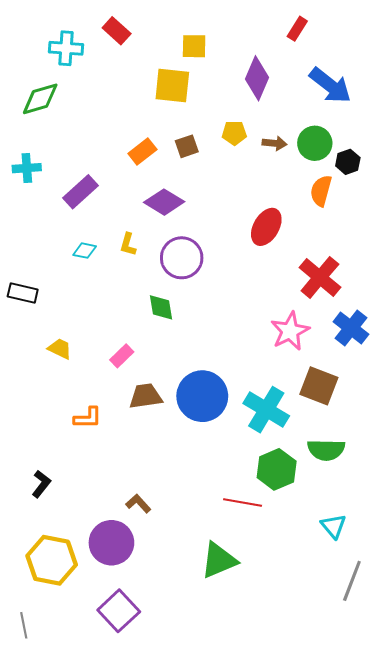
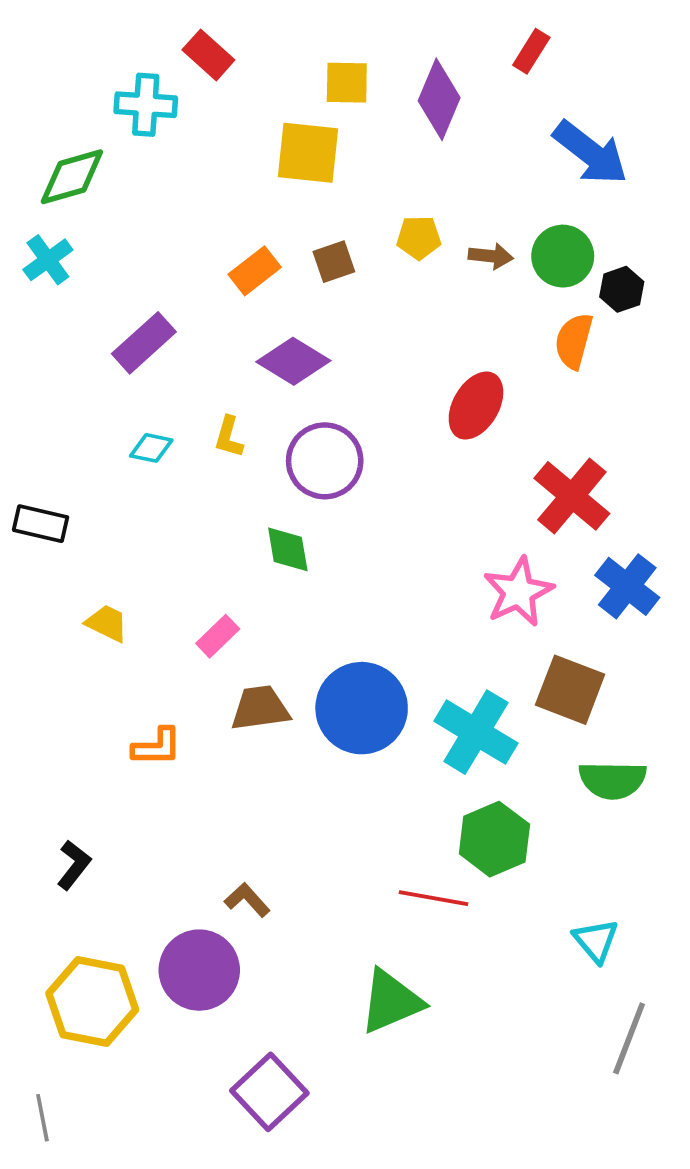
cyan cross: (66, 48) -> (146, 105), moved
purple diamond: (257, 78) -> (439, 99), moved
cyan cross: (27, 168) -> (48, 260), moved, turned -32
green semicircle: (326, 450) -> (613, 780), moved
purple square: (119, 611) -> (269, 1092), moved

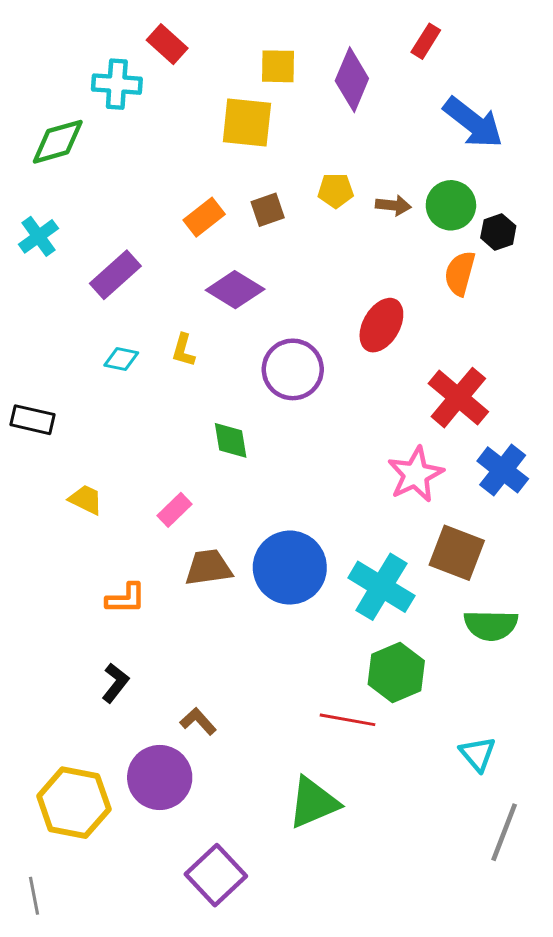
cyan cross: (48, 260) -> (38, 236), moved
purple circle: (325, 461) -> (293, 369), moved
black L-shape: (74, 865) -> (115, 683), moved

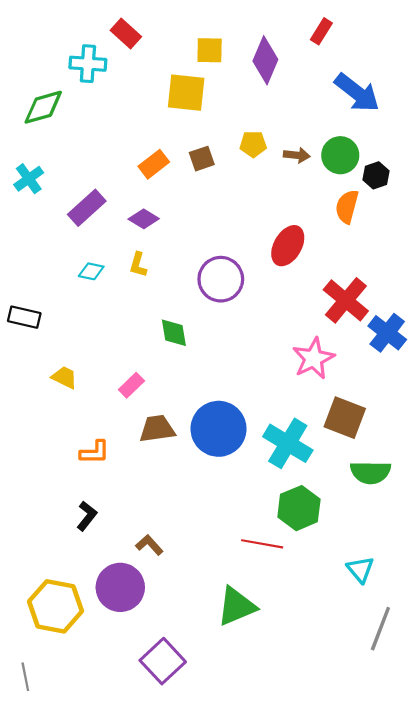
purple diamond: (235, 290) -> (144, 219), moved, size x0.7
blue cross: (503, 470) -> (387, 333), moved

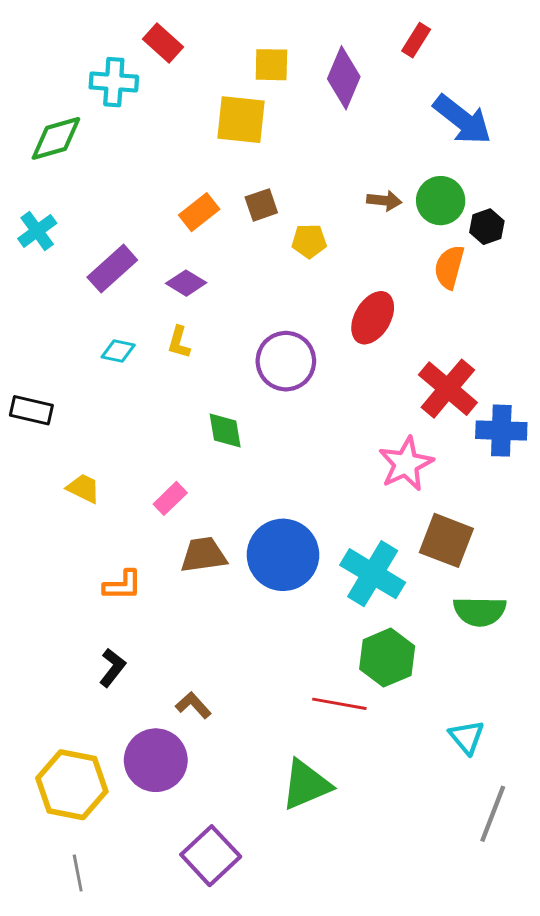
yellow pentagon: (253, 144) -> (309, 241), moved
blue cross: (387, 333) -> (501, 431), turned -36
gray line: (25, 677) -> (78, 873), moved

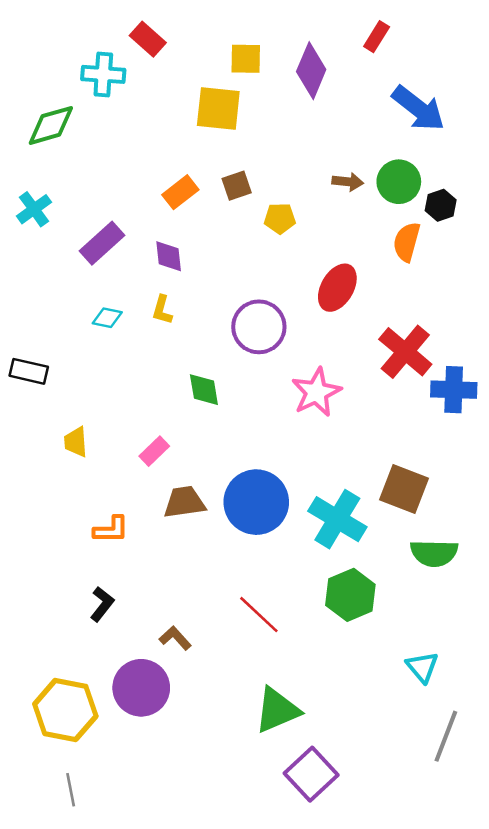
purple diamond: (186, 283) -> (169, 256), turned 52
pink star: (406, 464) -> (316, 392), moved
yellow trapezoid: (83, 488) -> (76, 442), turned -120
red line: (339, 704) -> (259, 615), moved, turned 33
purple square: (211, 856) -> (311, 774), moved

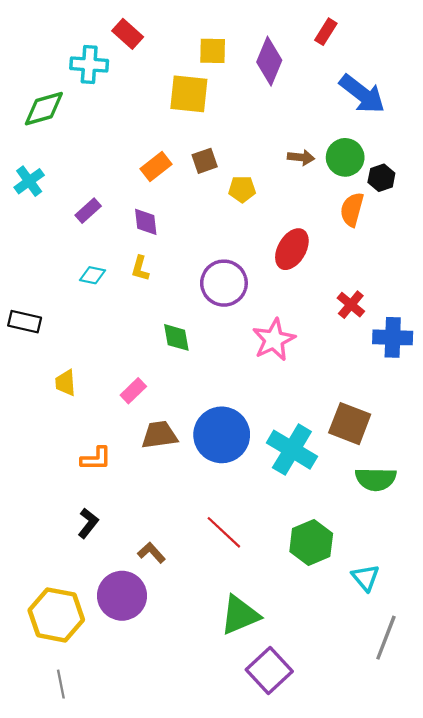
purple rectangle: (102, 243) -> (88, 211), size x0.7
red cross: (405, 352) -> (351, 305), size x0.6
green hexagon: (350, 595) -> (311, 542), moved

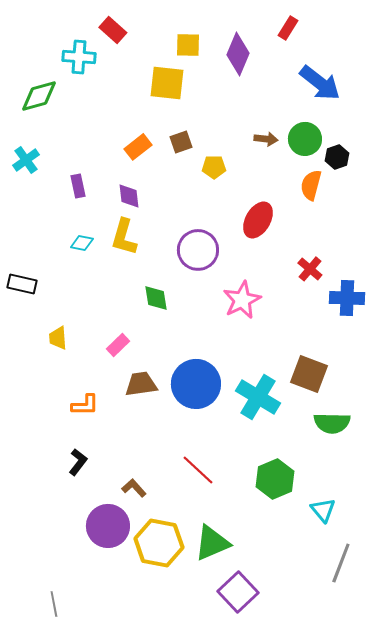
purple rectangle: (88, 211) -> (78, 186), turned -60
yellow L-shape: (140, 268) -> (124, 237), size x1.6
yellow hexagon: (56, 615) -> (159, 543), moved

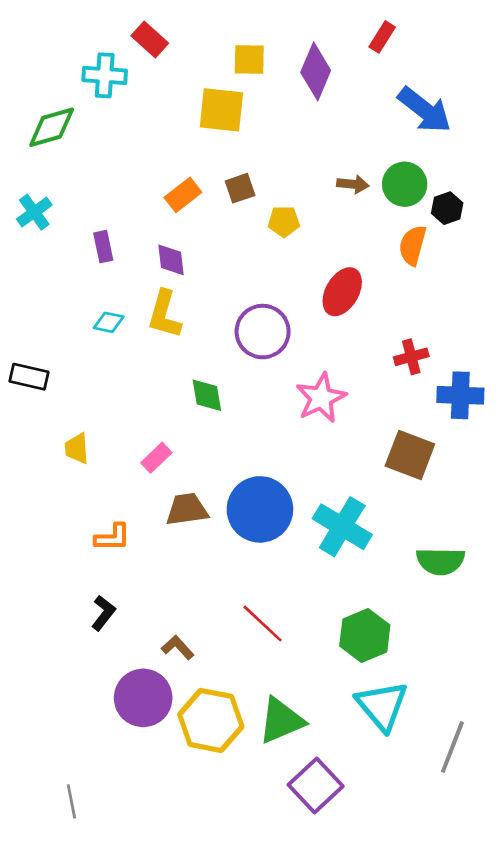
red cross: (310, 269) -> (411, 357), turned 35
brown square: (309, 374) -> (410, 455), moved
cyan triangle: (323, 510) -> (382, 706), moved, size x1.6

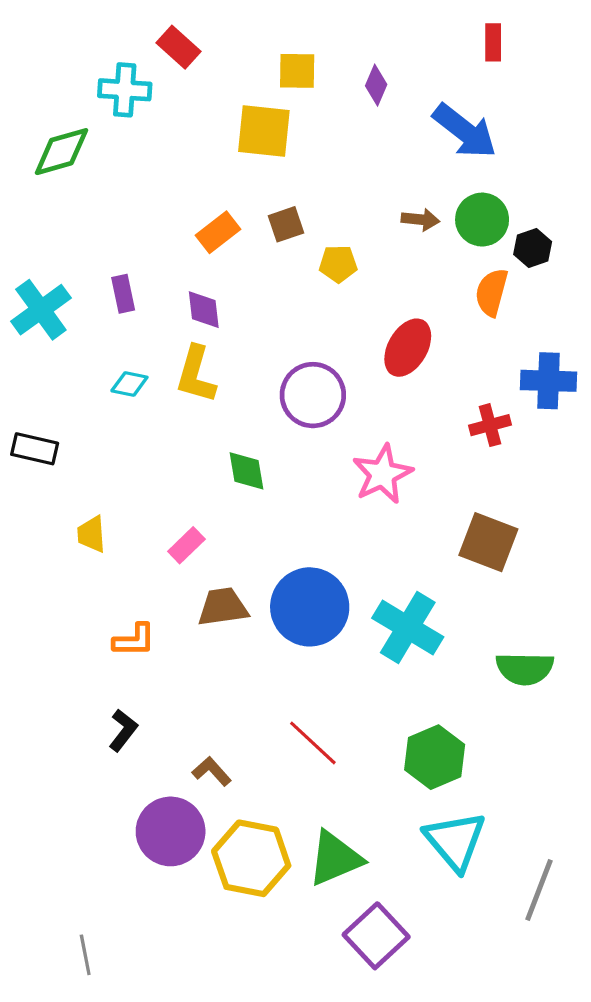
red rectangle: (382, 37) -> (493, 42), moved, turned -32
purple diamond: (316, 71) -> (376, 85), size x0.6
blue arrow: (425, 110) -> (465, 131), moved
cyan cross: (34, 212) -> (41, 310), moved, size x1.4
blue cross: (460, 395) -> (548, 381), moved

